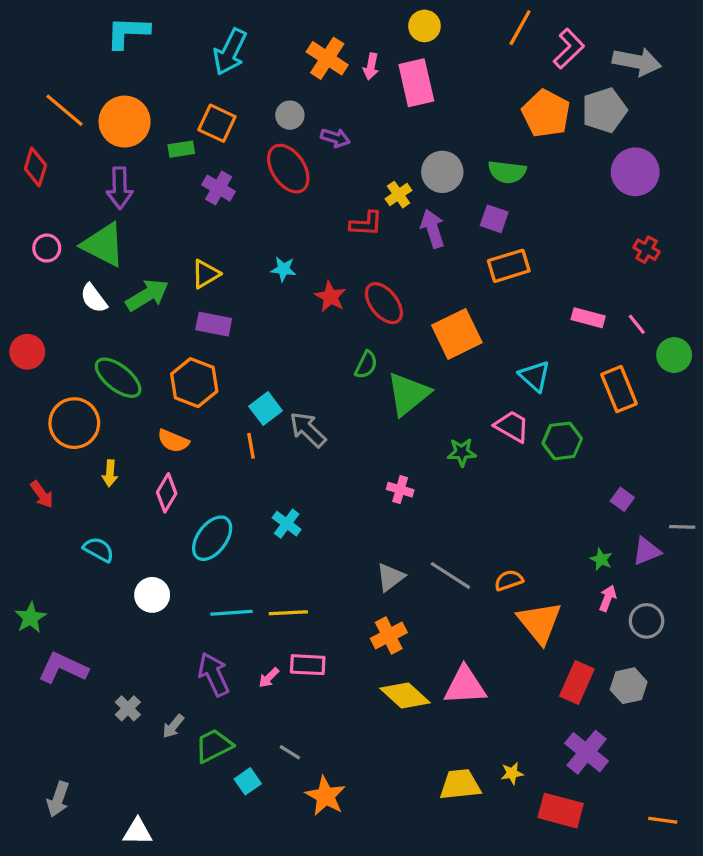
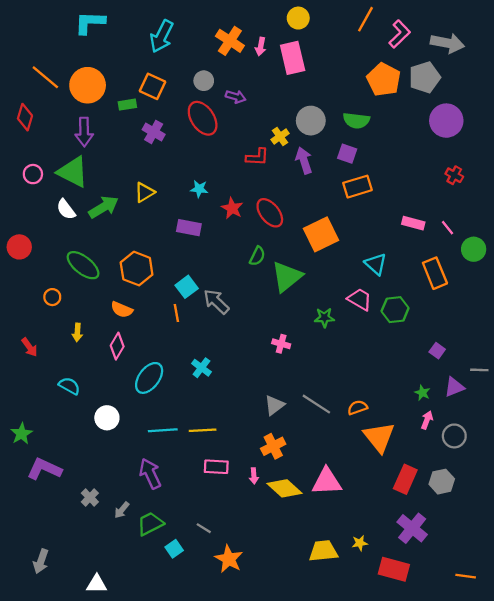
purple rectangle: (214, 324) -> (189, 228), moved
orange circle: (74, 423) -> (52, 297), size x0.5
pink arrow: (269, 678) -> (254, 476), moved, turned -49

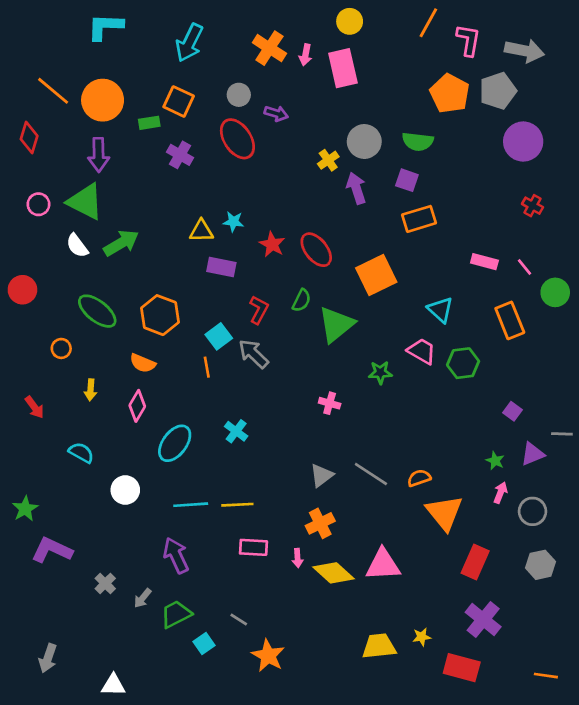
pink L-shape: (400, 34) -> (468, 40), turned -36
red L-shape: (257, 157) -> (259, 310), moved, turned -65
yellow triangle: (145, 192) -> (201, 231), moved, turned 30
gray hexagon: (442, 482) -> (541, 565), moved

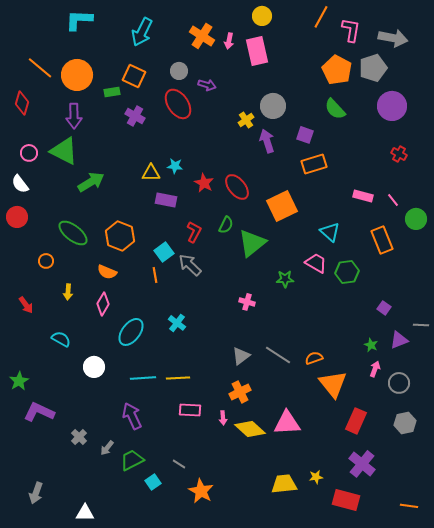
green semicircle: (418, 142) -> (335, 109), moved, turned 40
white semicircle: (77, 246) -> (20, 184), moved

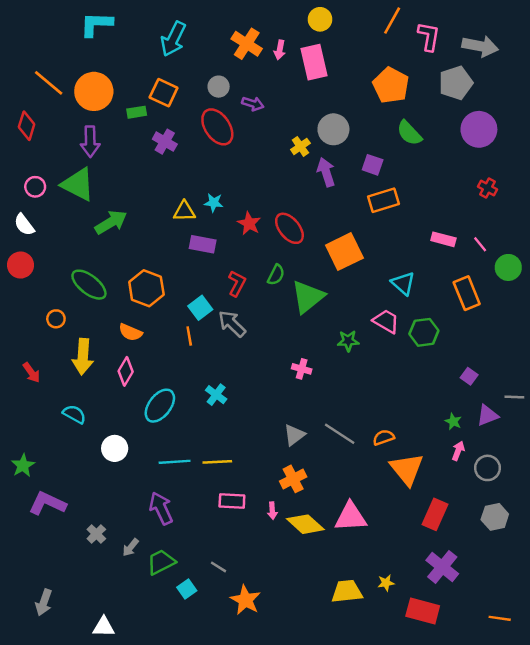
orange pentagon: (337, 70) -> (391, 85), moved
yellow arrow: (68, 292) -> (83, 357), size x1.8

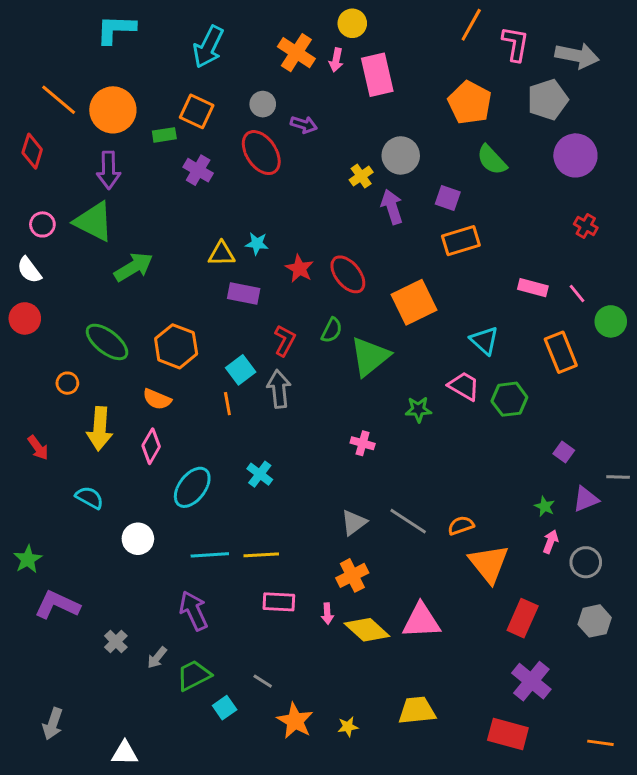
yellow circle: (320, 19) -> (352, 23), moved
gray arrow: (232, 324) -> (279, 389), turned 40
yellow star: (386, 583) -> (348, 727), moved

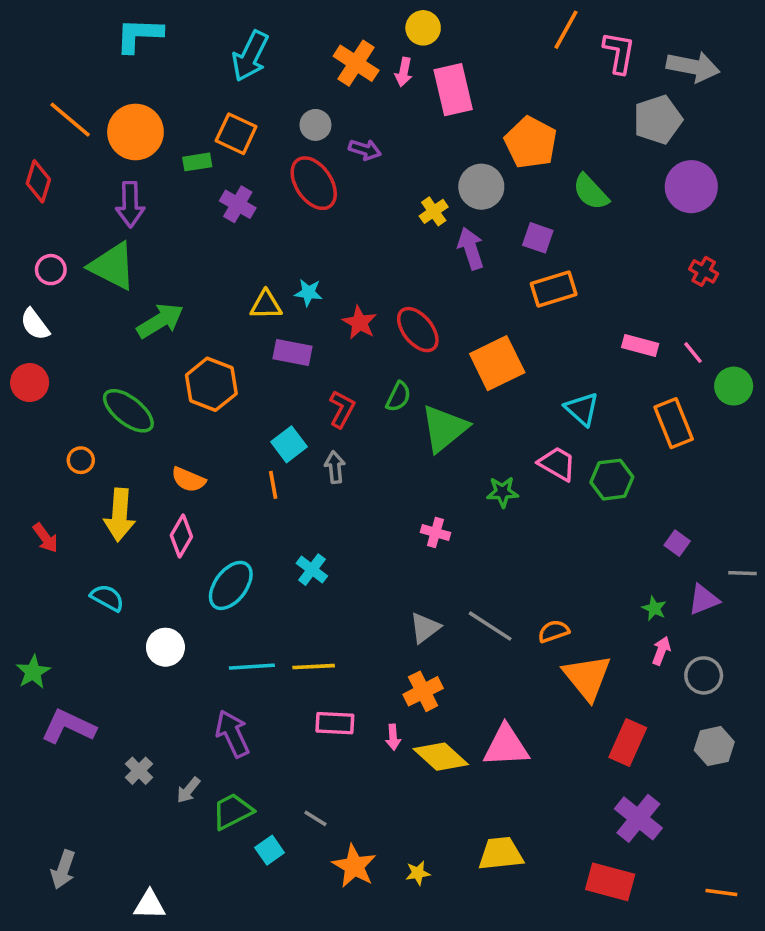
orange pentagon: (470, 103) -> (531, 143), moved
orange hexagon: (176, 346) -> (211, 384), moved
gray arrow: (279, 389) -> (335, 467), size x0.7

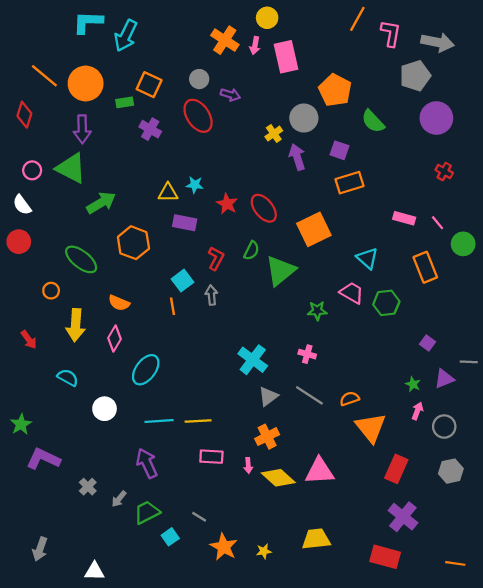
cyan arrow: (250, 56) -> (126, 36), moved
pink cross: (435, 533) -> (307, 354), moved
cyan cross: (312, 570) -> (253, 360), moved, size x1.5

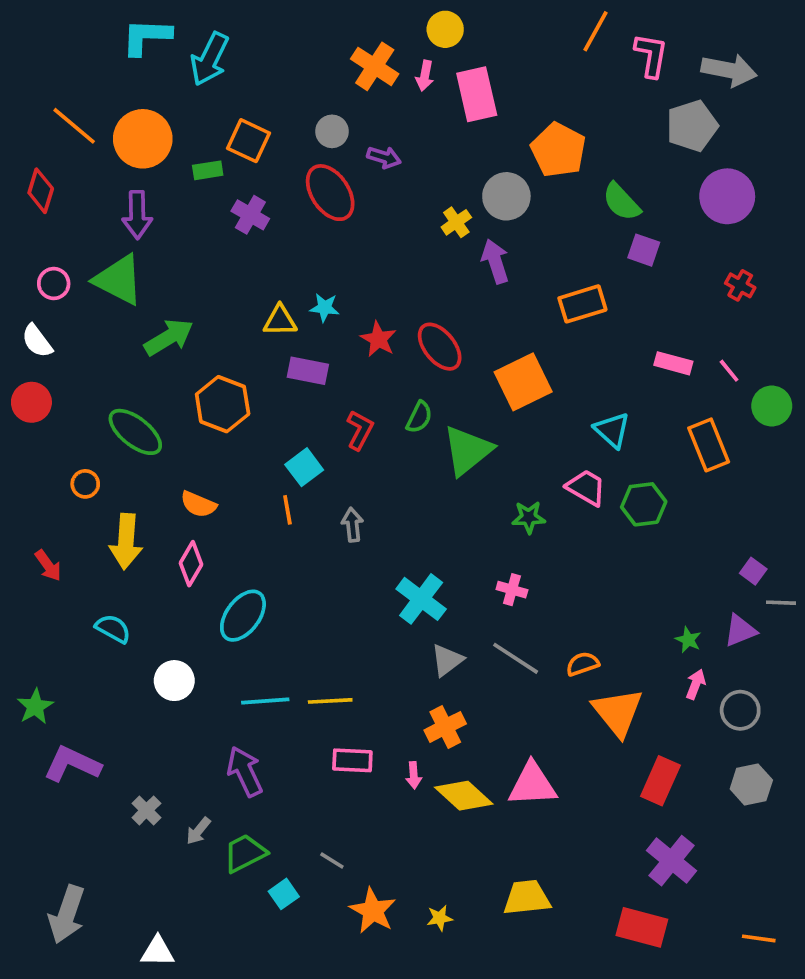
purple square: (340, 150) -> (644, 250), moved
gray arrow: (211, 295) -> (352, 525), moved
purple square: (427, 343) -> (753, 571), moved
gray arrow: (40, 549) -> (67, 914), size x1.4

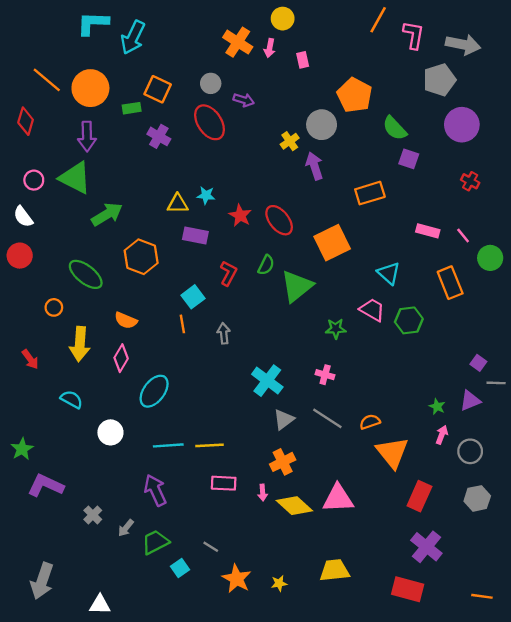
pink rectangle: (477, 94) -> (303, 60), size x0.5

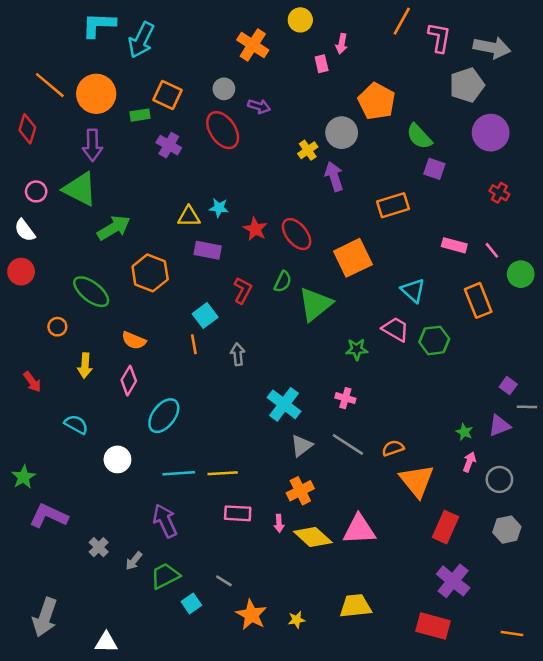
pink arrow: (270, 48) -> (342, 44), moved
yellow arrow: (80, 344) -> (85, 366), size x0.7

